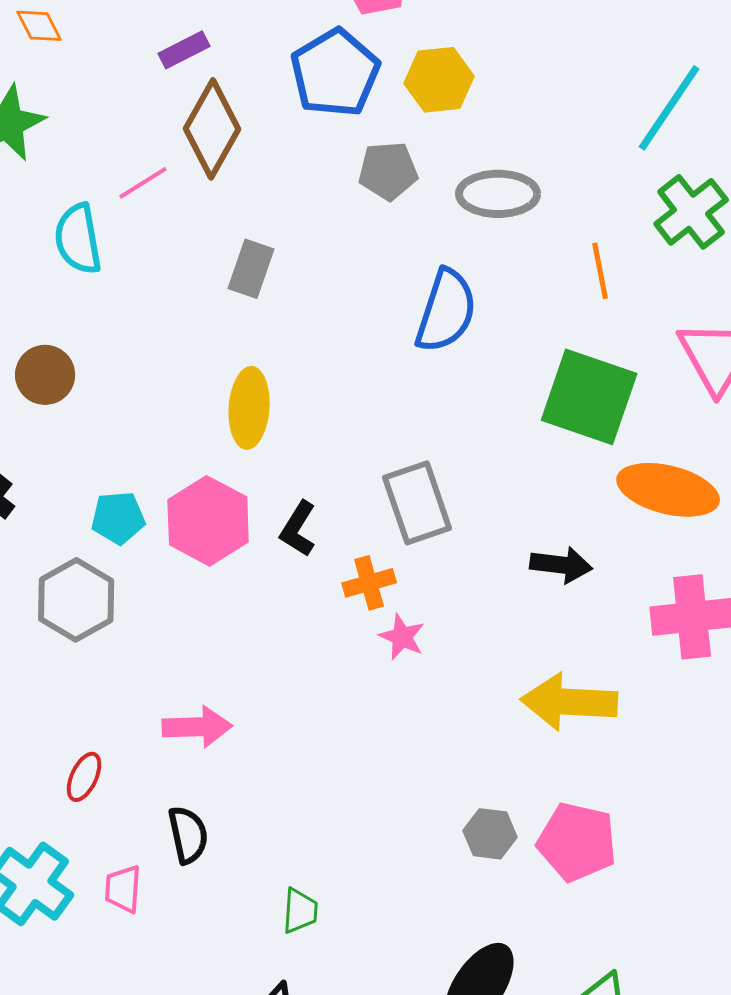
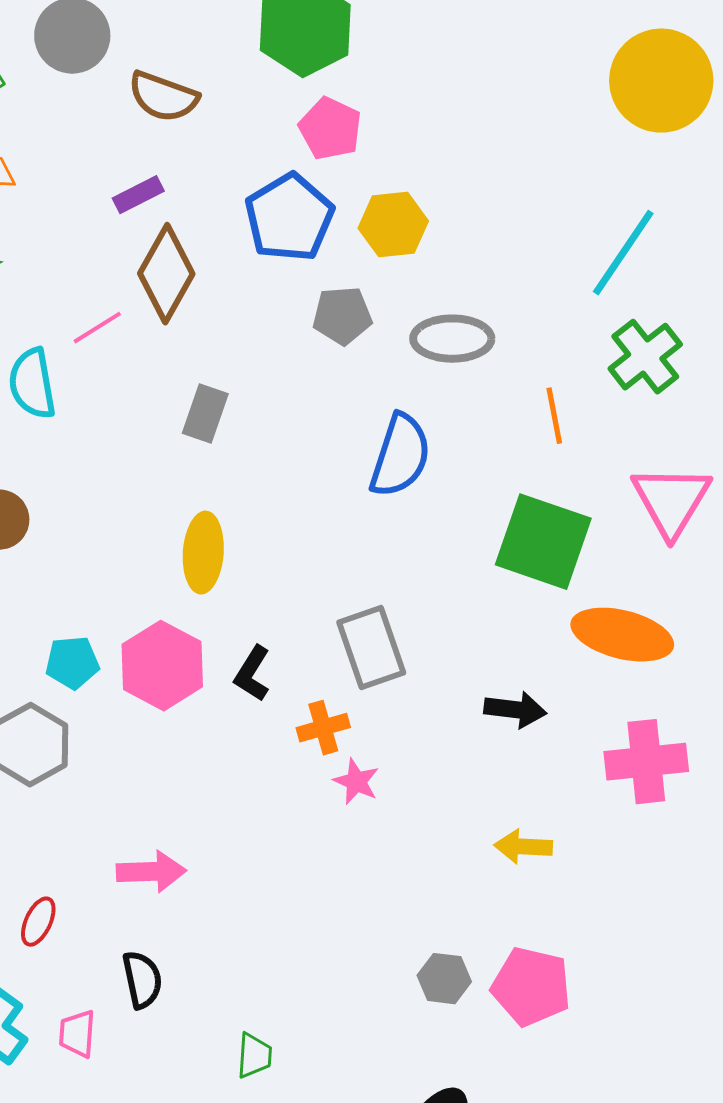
yellow arrow: (569, 702) -> (523, 847), size x0.6

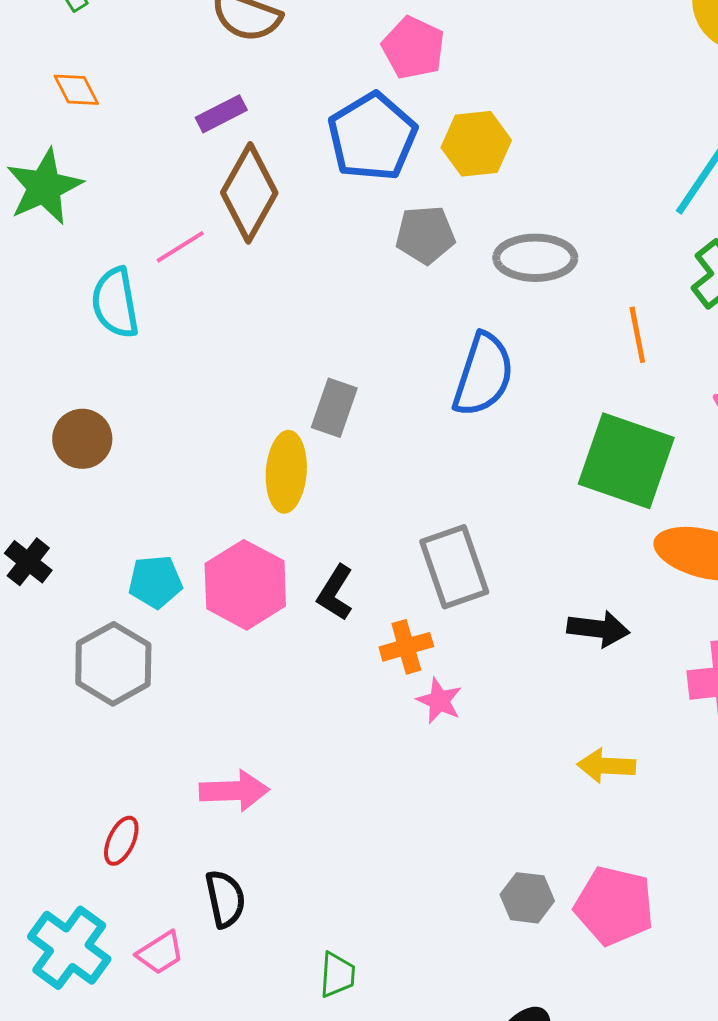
gray rectangle: (205, 414) -> (334, 408), moved
pink trapezoid: (77, 1034) -> (160, 953), turned -126

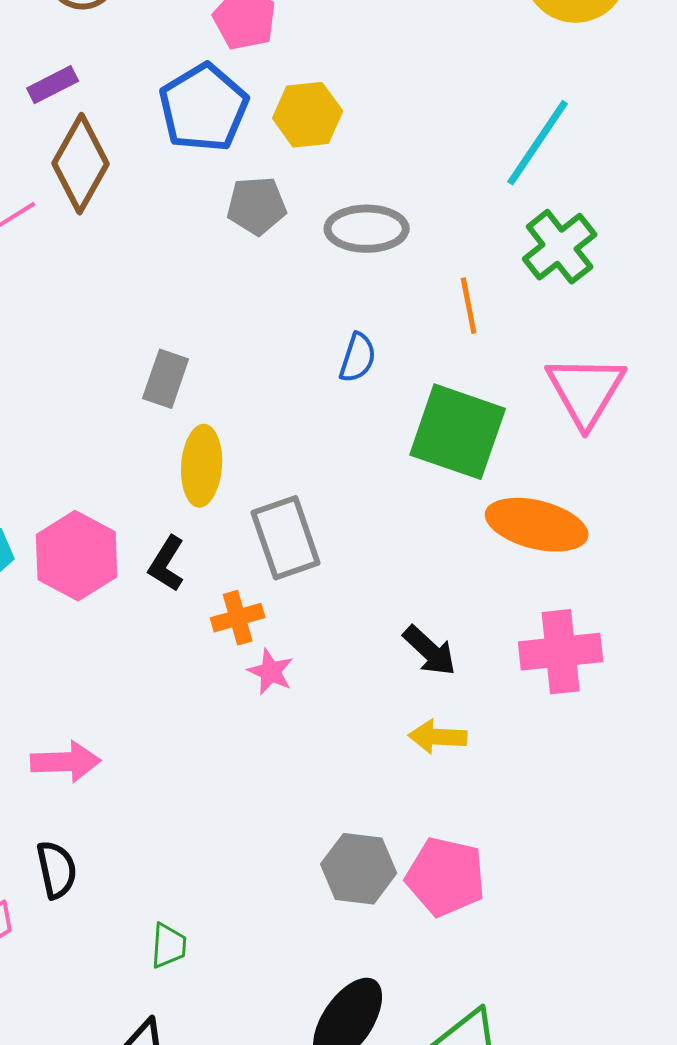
blue semicircle: (483, 375) -> (358, 358), moved, size x0.6
yellow ellipse: (286, 472) -> (202, 466), moved
black arrow: (598, 629) -> (430, 651), moved, turned 36
gray hexagon: (527, 898) -> (359, 869), size x1.4

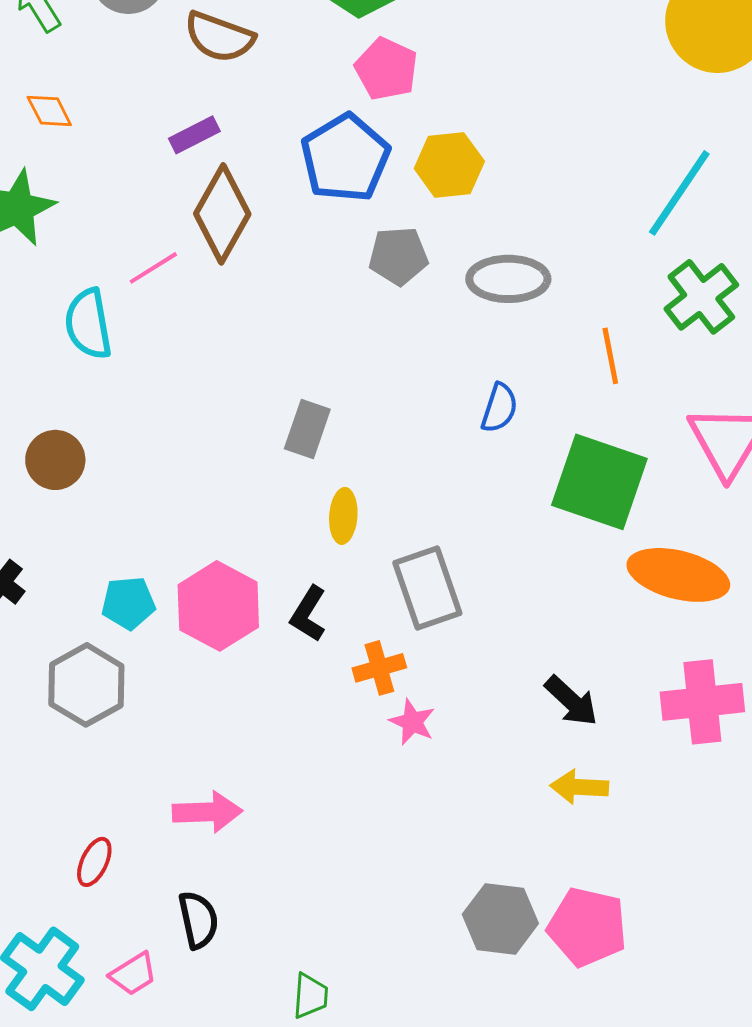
yellow ellipse: (202, 466) -> (343, 516), size x0.7

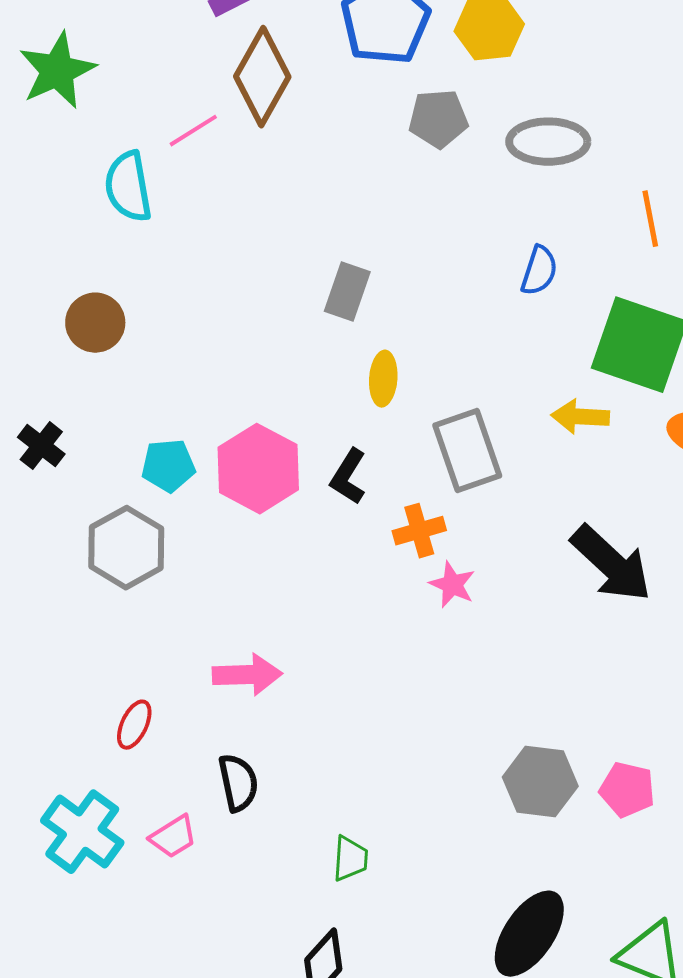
black arrow: (571, 701) -> (611, 564), size x1.5
yellow arrow: (579, 787) -> (580, 417), moved
pink pentagon: (587, 927) -> (627, 790), size x0.7

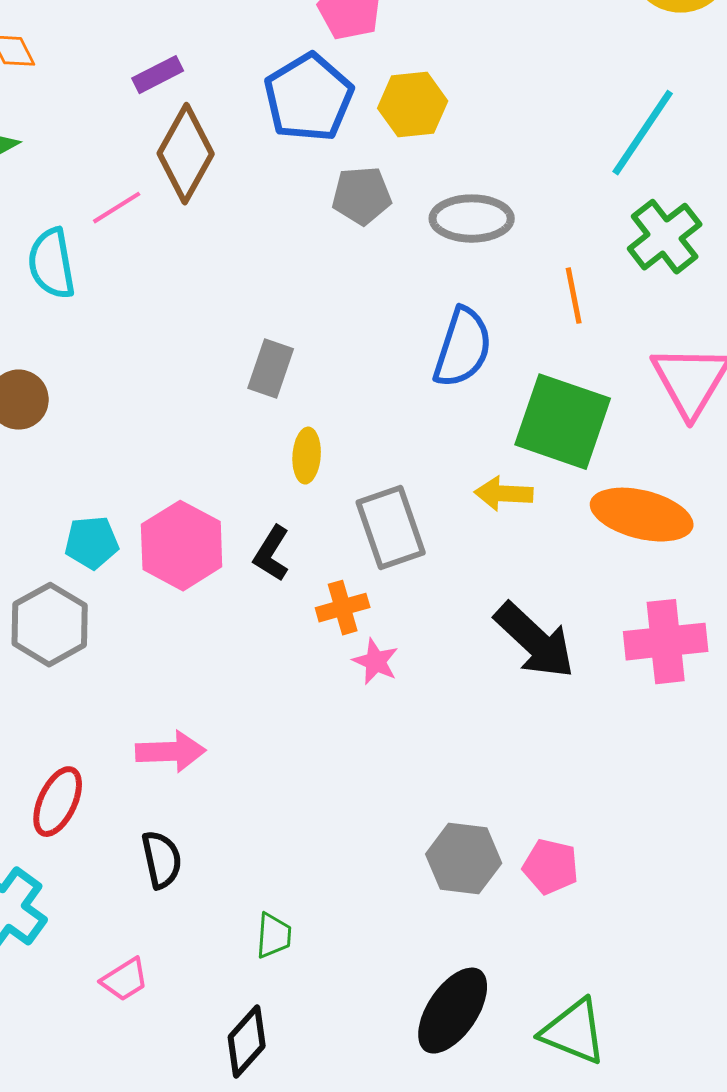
blue semicircle: (539, 271) -> (463, 348), size x1.6
red ellipse: (134, 725) -> (58, 802), size x1.4
pink trapezoid: (173, 837) -> (125, 980), moved

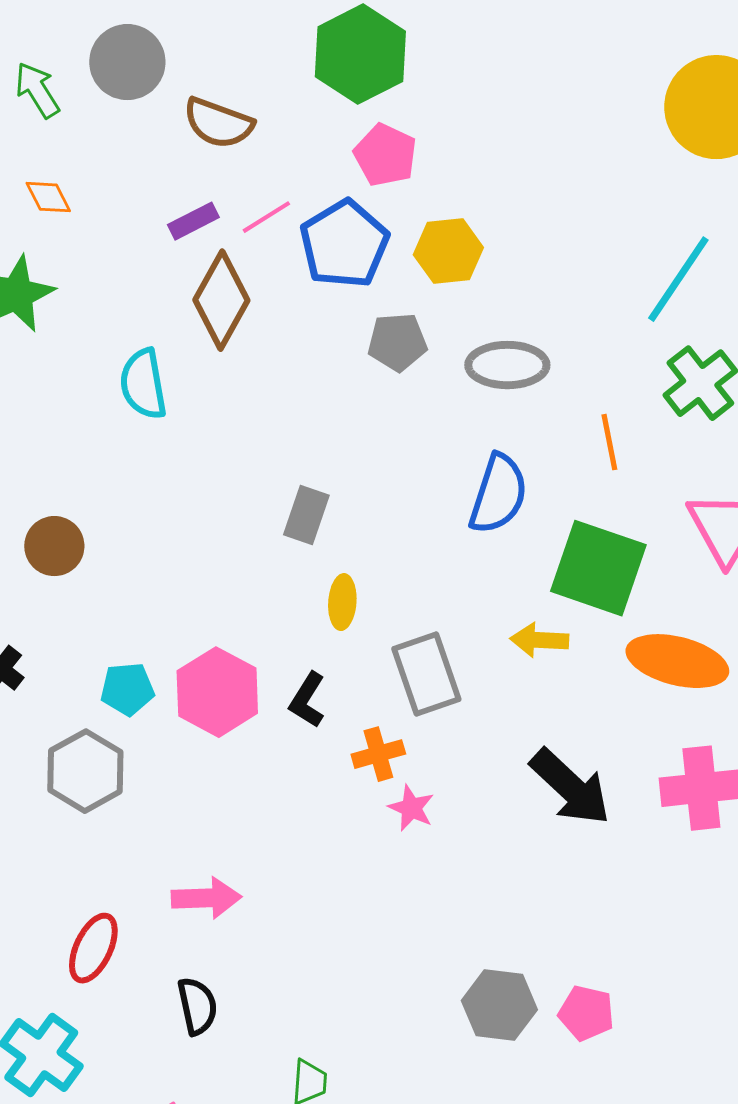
pink line: (117, 208) -> (266, 217), moved
cyan semicircle: (52, 264) -> (143, 384), moved

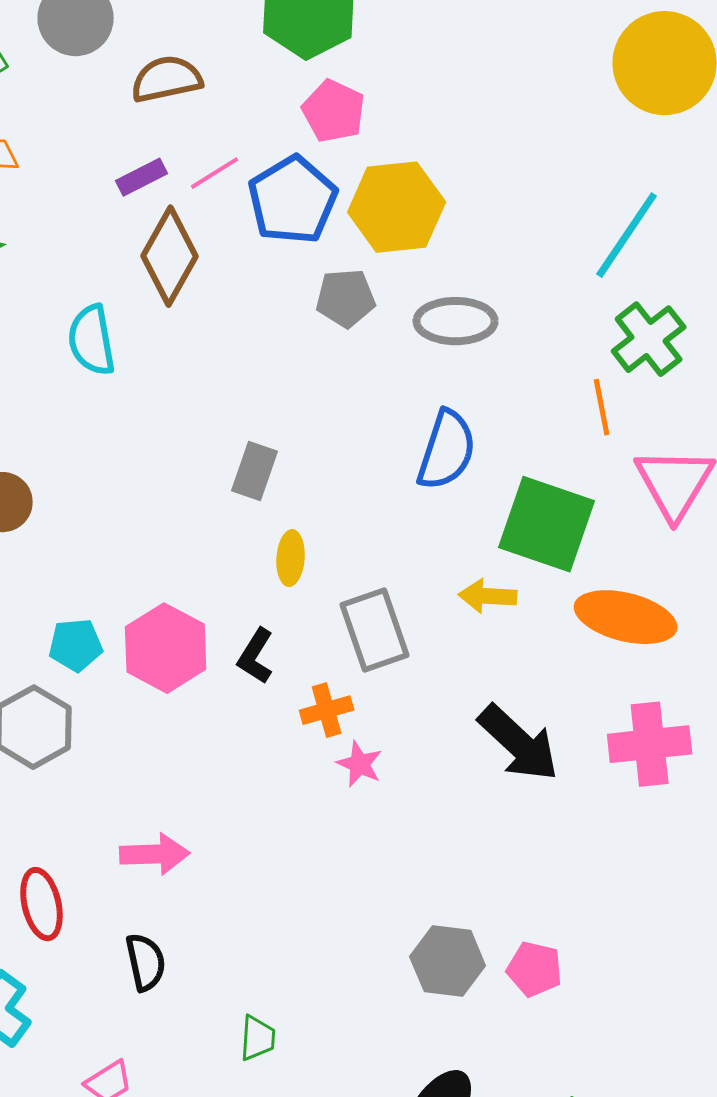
brown semicircle: (218, 123) -> (167, 79), turned 148
yellow hexagon: (448, 251) -> (397, 207), size x1.4
orange line: (609, 442) -> (602, 407), moved
red ellipse: (93, 948) -> (42, 904), turned -38

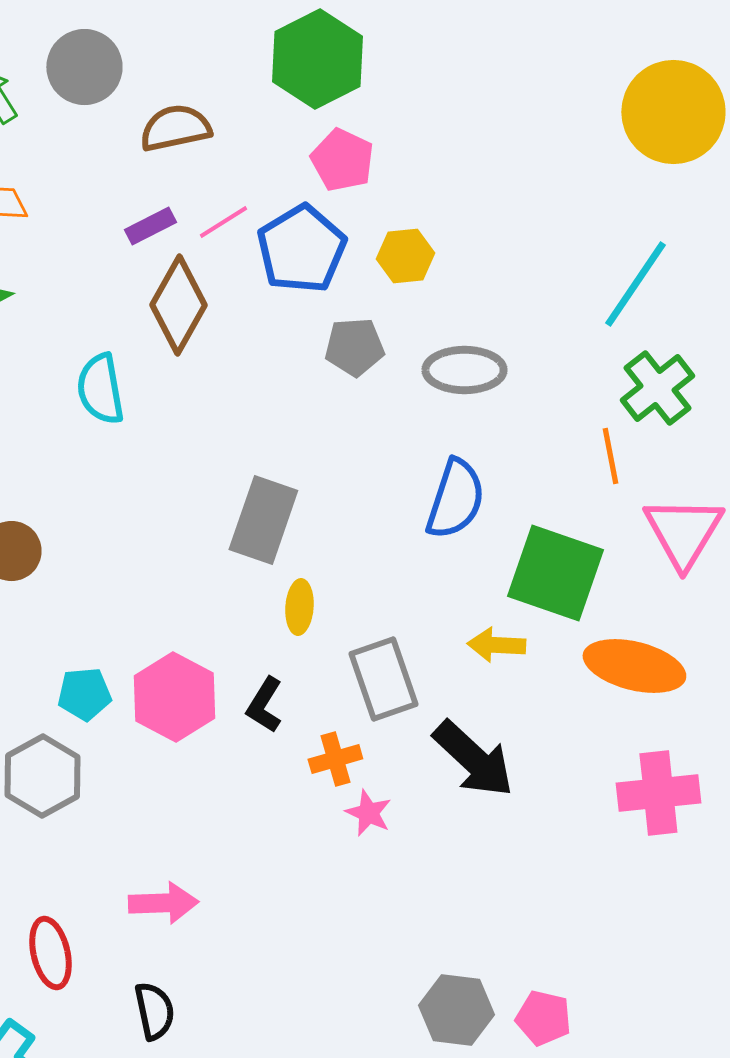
yellow hexagon: (397, 207) -> (405, 256), size x0.6
gray rectangle: (255, 471) -> (263, 520), size x1.5
black arrow: (519, 743) -> (473, 759), moved

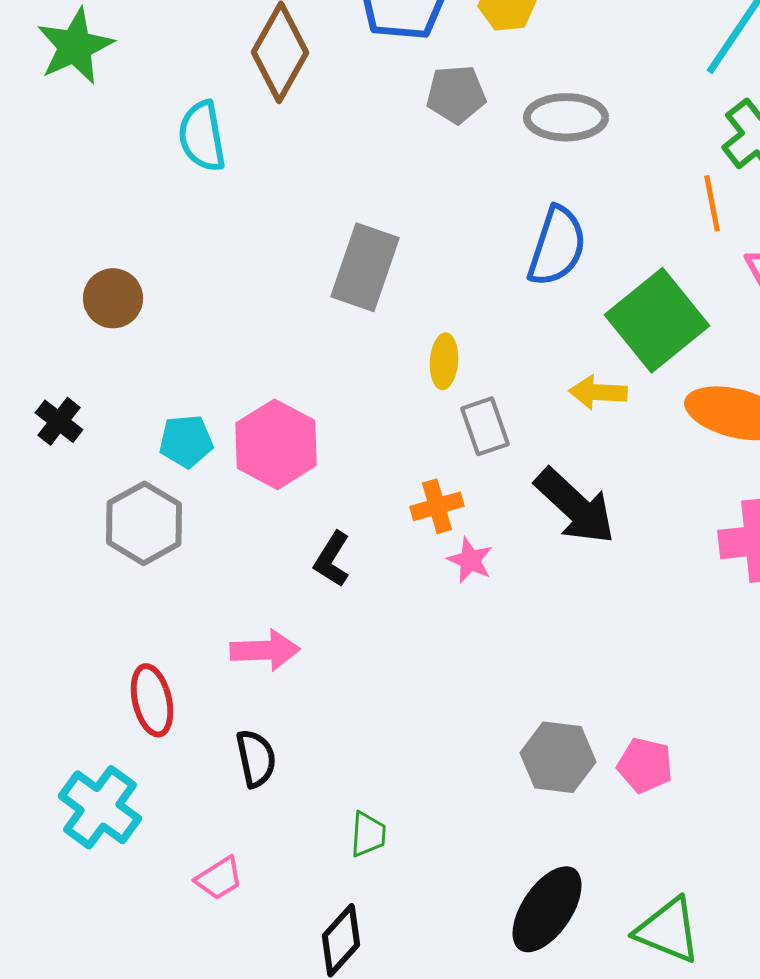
green square: (555, 573) -> (657, 320), turned 32
yellow ellipse: (299, 607) -> (444, 361), moved
gray rectangle: (383, 679) -> (485, 426), size x0.7
black L-shape: (264, 705) -> (332, 559), moved

